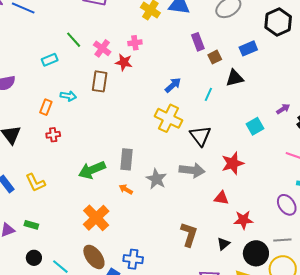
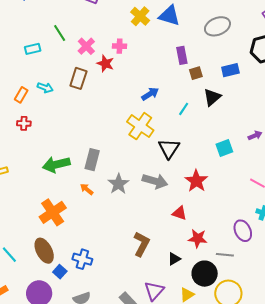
black triangle: (235, 78) -> (212, 97), turned -36
red star: (233, 163) -> (196, 181), turned -30
gray line: (282, 240) -> (225, 255), moved

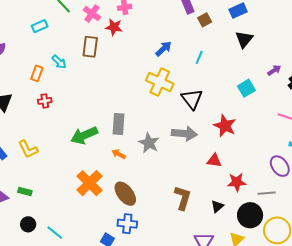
cyan arrow: (45, 88) -> (59, 62), turned 35
black triangle: (212, 97) -> (244, 39), moved
brown ellipse: (44, 251) -> (125, 194), moved

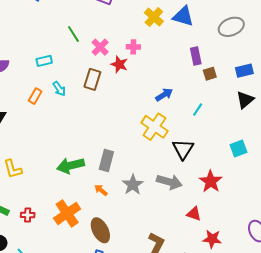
cyan rectangle: (40, 26) -> (44, 61), moved
red cross: (45, 101) -> (28, 215), moved

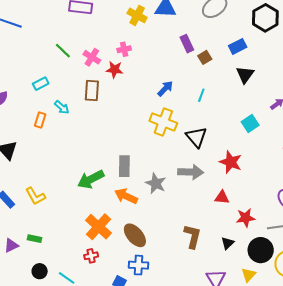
orange arrow: (101, 190) -> (126, 196), size x1.6
red cross: (28, 215) -> (91, 256), moved

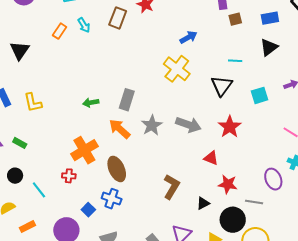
cyan line: (201, 95) -> (235, 61), moved, turned 56
black triangle: (196, 137) -> (222, 86), moved
green arrow: (91, 179) -> (91, 103), size x0.6

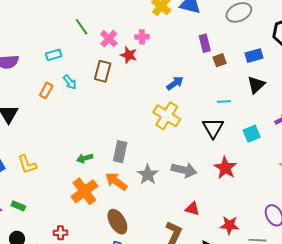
orange cross: (84, 150) -> (84, 191), moved
red triangle: (211, 158) -> (192, 209), moved
red cross: (69, 176) -> (61, 233), moved

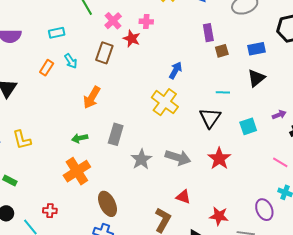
blue arrow: (175, 83) -> (176, 70), turned -30
orange arrow: (116, 181) -> (92, 97), moved, turned -100

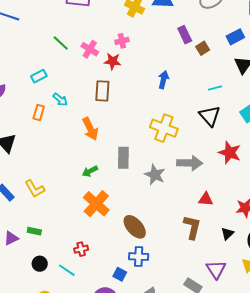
brown rectangle: (104, 53) -> (102, 91), moved
orange arrow: (92, 97) -> (90, 129), turned -40
yellow cross: (165, 102) -> (164, 128), moved

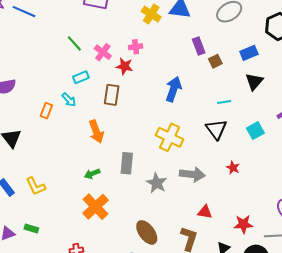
cyan rectangle: (39, 76) -> (81, 77), moved
blue arrow: (163, 80) -> (173, 89), size x1.4
red star: (230, 153) -> (233, 168), size x0.6
brown ellipse: (135, 227) -> (147, 232), moved

